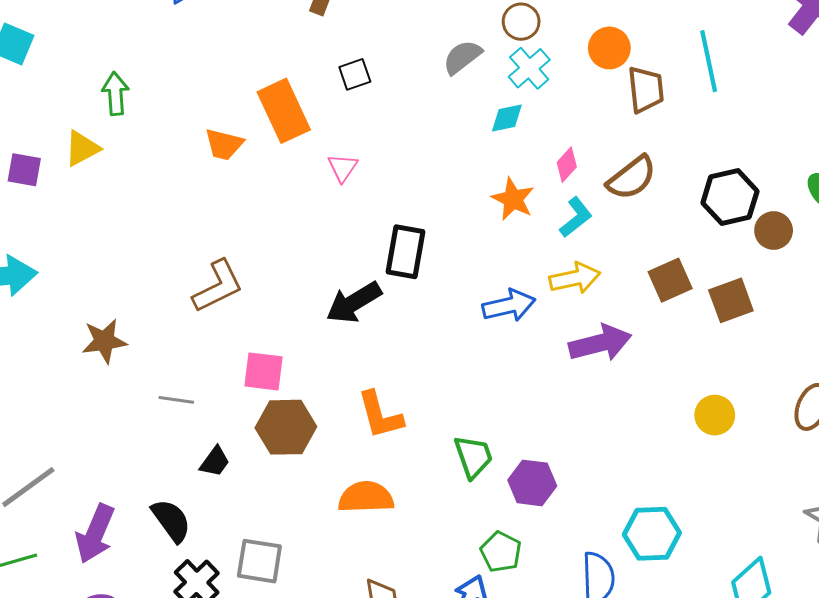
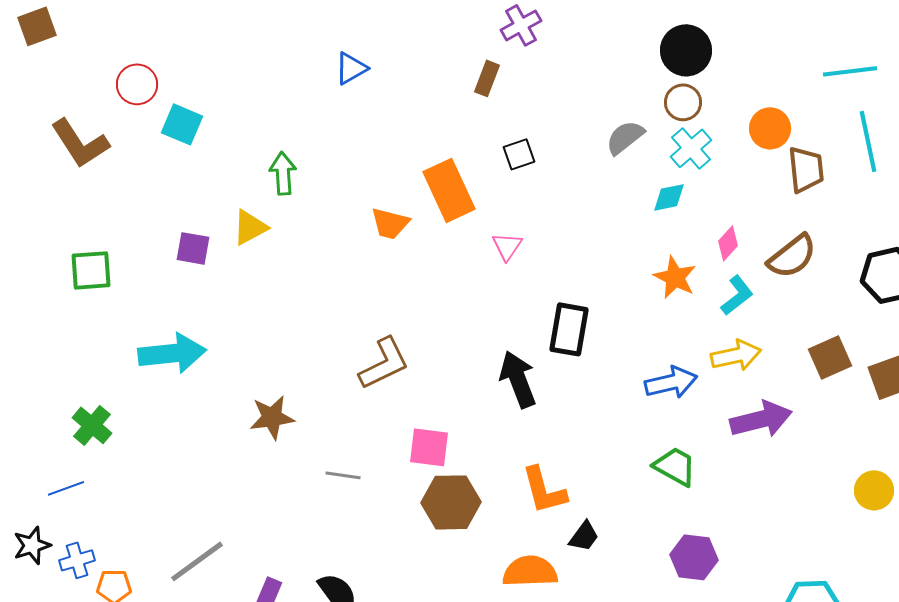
black arrow: (354, 302) -> (518, 379), turned 100
green trapezoid: (473, 457) -> (675, 466), moved, turned -42
black trapezoid: (215, 462) -> (584, 536), moved

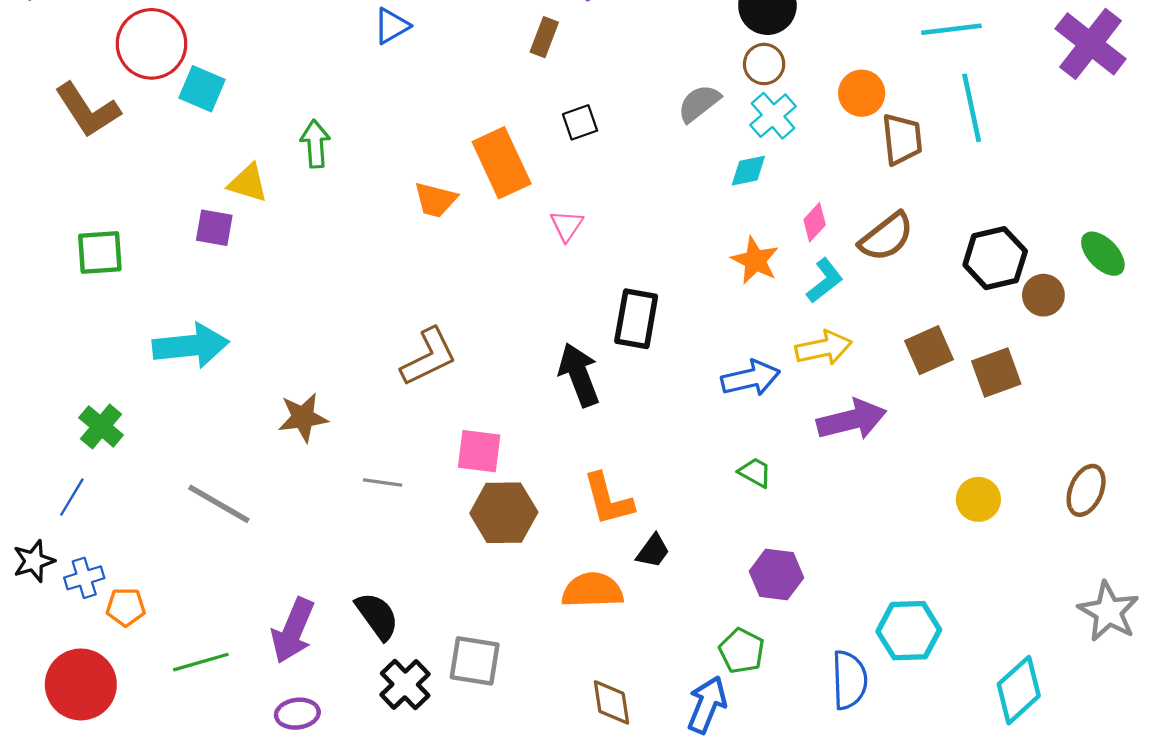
red circle: (137, 84) -> (152, 44), size x1.5
yellow triangle: (250, 227) -> (248, 183), moved, turned 45
green trapezoid: (675, 466) -> (755, 472), size x0.7
blue line: (66, 488) -> (72, 497), turned -39
gray line: (197, 561) -> (219, 504), moved, turned 66

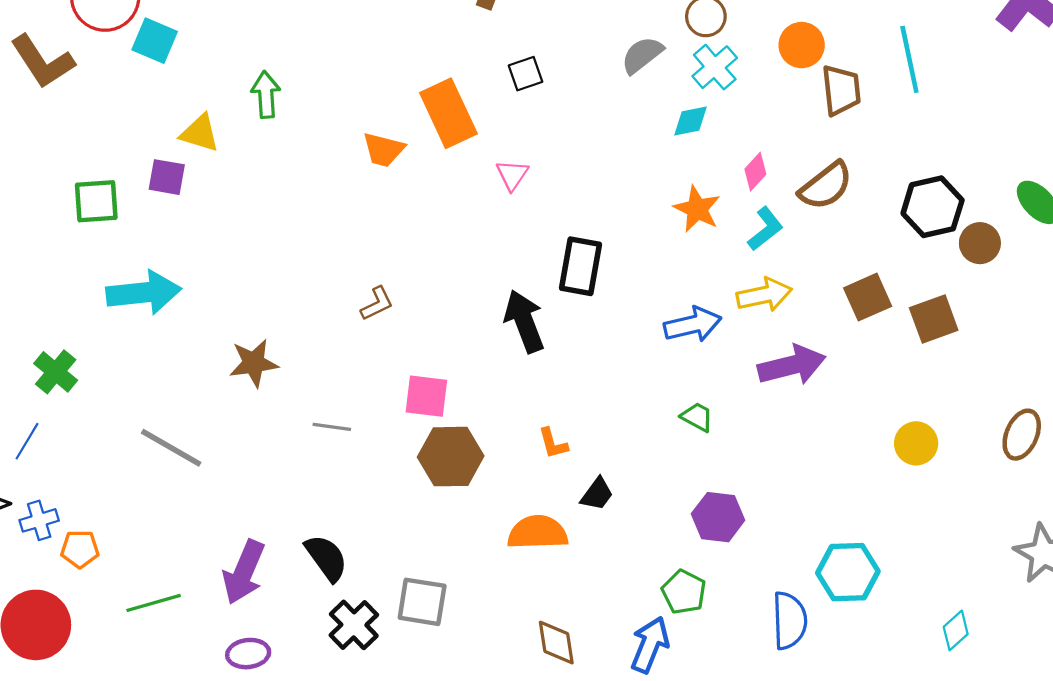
green square: (100, 253) -> (96, 201), moved
brown L-shape: (429, 357) -> (377, 304), size x0.6
orange L-shape: (608, 499) -> (553, 443), size x0.6
cyan diamond: (1019, 690) -> (956, 630), size x0.6

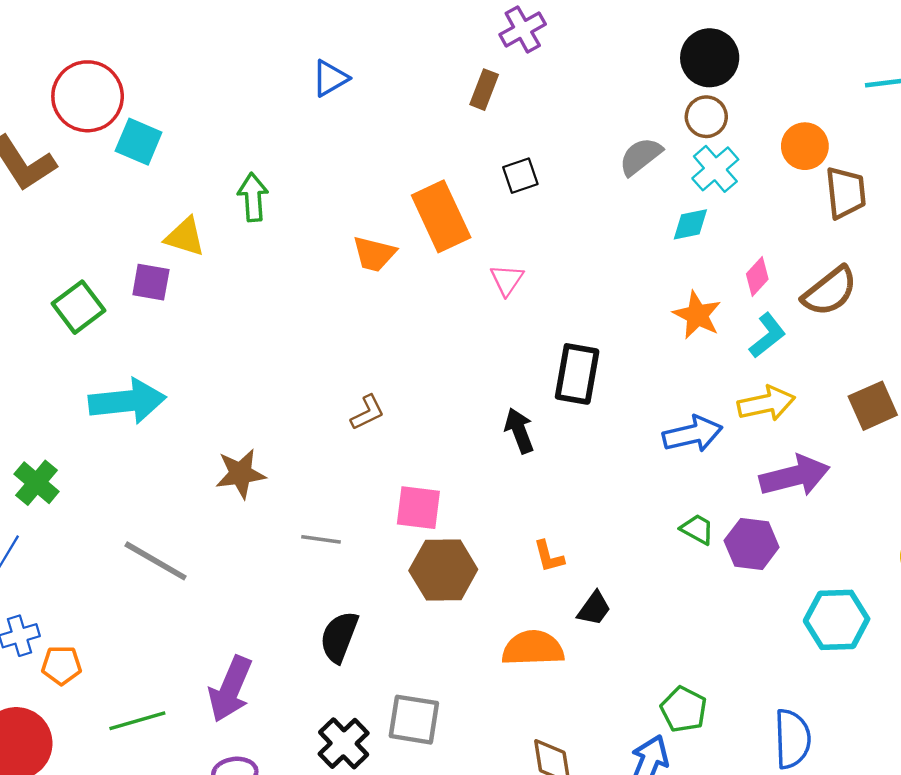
green square: (96, 201) -> (78, 307), turned -33
black arrow: (524, 321) -> (519, 431), size x0.7
purple hexagon: (718, 517) -> (752, 544), moved
black semicircle: (326, 558) -> (339, 637), moved, turned -123
cyan hexagon: (848, 572) -> (837, 620), moved

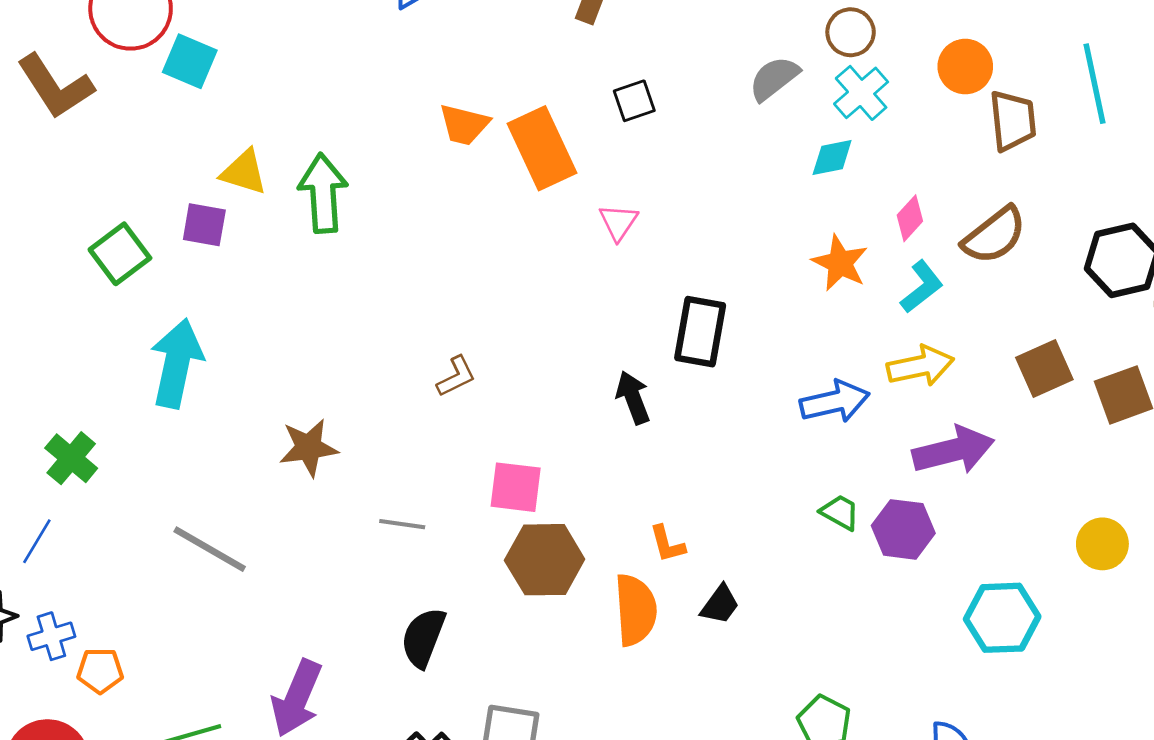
green arrow: (253, 197) -> (323, 193), moved, size x1.4
orange trapezoid: (374, 254) -> (464, 125), moved
cyan arrow: (127, 401) -> (177, 363), turned -72
orange semicircle: (533, 648) -> (636, 610), moved, turned 88

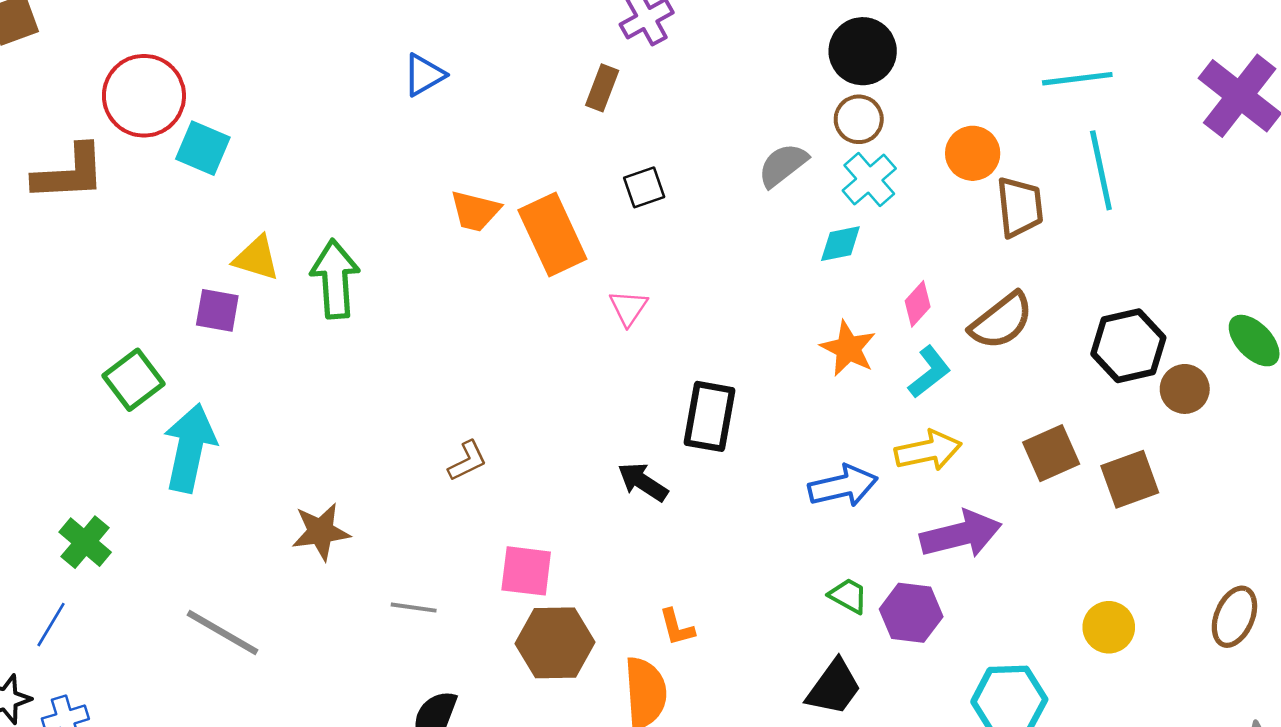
brown L-shape: (55, 86) -> (69, 173), turned -60
green square: (120, 254) -> (133, 380), moved
black arrow: (633, 398) -> (643, 482), turned -36
black trapezoid: (720, 605) -> (834, 687), moved, size x1.4

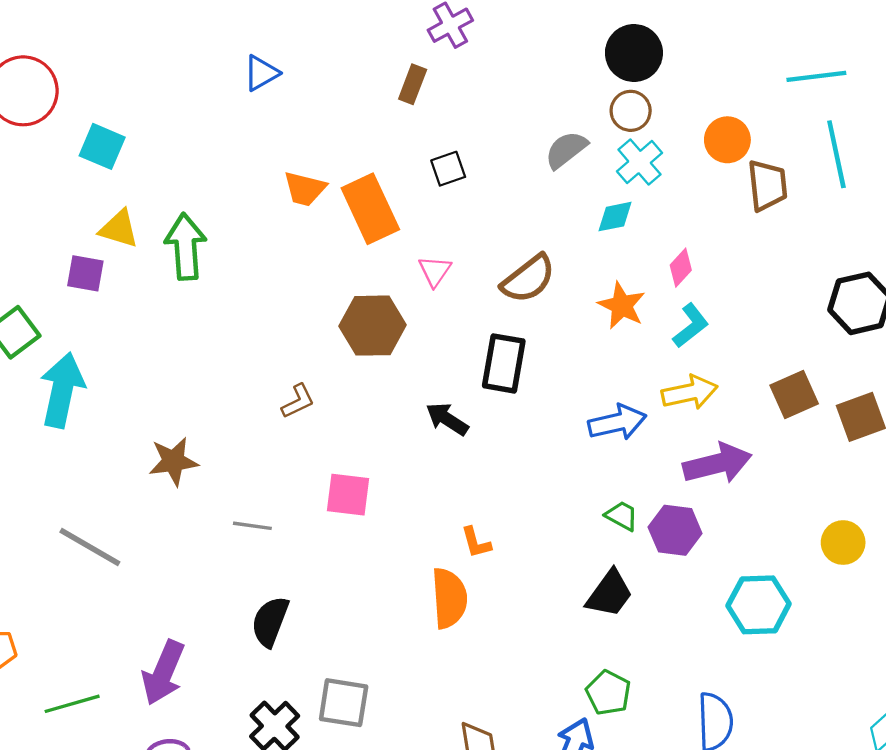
cyan square: (203, 148) -> (102, 146), moved
brown semicircle: (1001, 321) -> (528, 279), moved
brown hexagon: (555, 643) -> (373, 326), moved

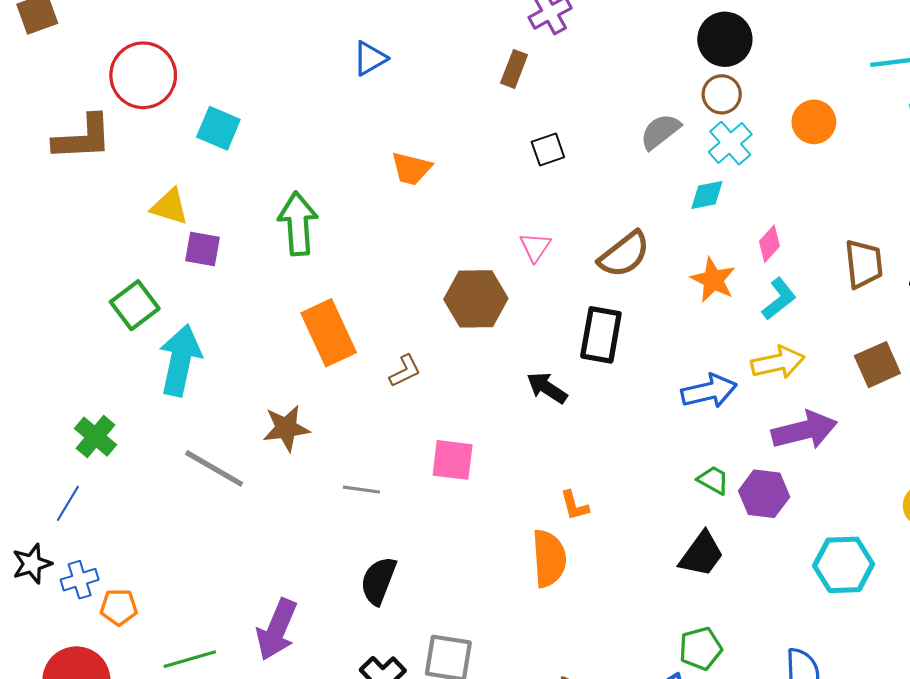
brown trapezoid: (767, 185) -> (864, 264), moved
orange rectangle: (370, 209) -> (329, 333), moved
yellow triangle: (119, 229) -> (170, 207), moved
gray line: (90, 547) -> (214, 468), moved
green pentagon: (608, 693) -> (701, 649), turned 30

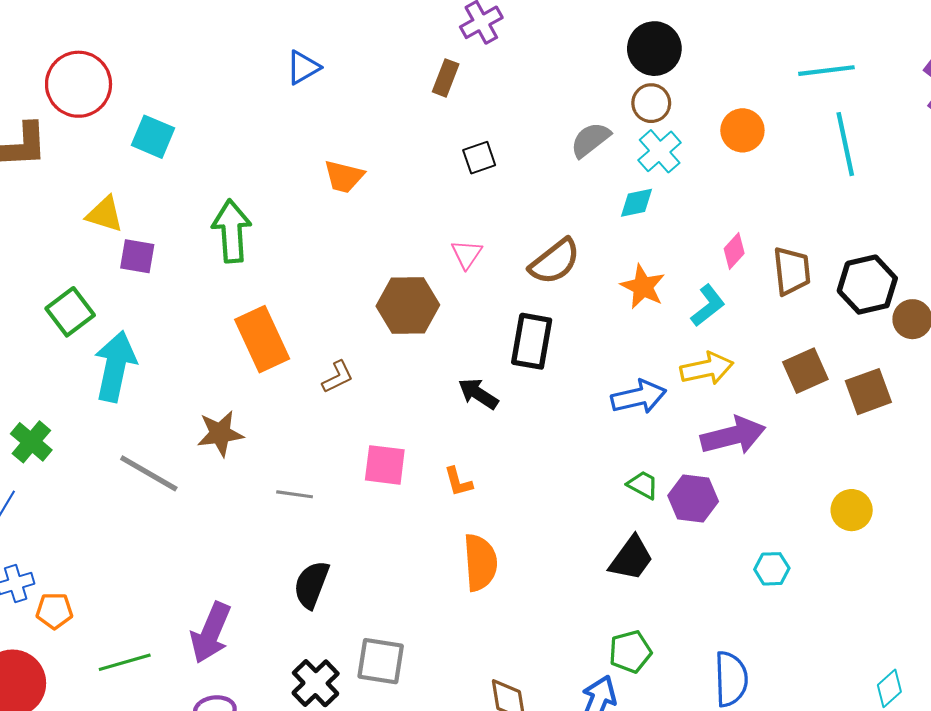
pink diamond: (769, 244) -> (734, 251), moved
orange L-shape: (574, 505) -> (458, 482), moved
cyan hexagon: (844, 565) -> (772, 569), size x0.6

